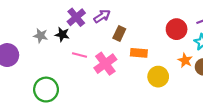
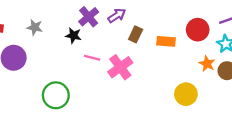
gray star: (41, 36) -> (35, 27), moved
orange rectangle: (139, 53) -> (166, 41), moved
yellow circle: (158, 77) -> (186, 94), moved

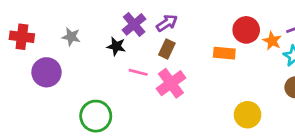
red circle: (198, 30) -> (246, 30), moved
brown rectangle: (136, 34) -> (167, 49), moved
orange star: (207, 64) -> (272, 41), moved

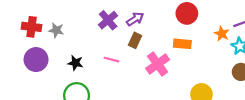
red circle: (246, 30) -> (187, 13), moved
red cross: (22, 37) -> (32, 27), moved
black star: (116, 46) -> (75, 63), moved
pink cross: (171, 83) -> (158, 64), moved

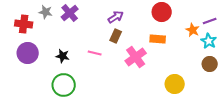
purple cross: (108, 20) -> (70, 13), moved
gray star: (56, 30) -> (46, 12), moved

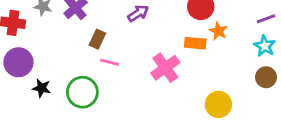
orange star: (193, 30) -> (218, 31), moved
brown rectangle: (116, 36) -> (97, 39), moved
black star: (63, 56) -> (42, 88), moved
green circle: (64, 85) -> (82, 92), moved

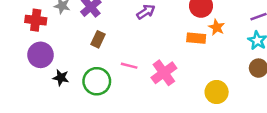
brown rectangle: (97, 39) -> (98, 39), moved
pink line: (110, 62) -> (129, 66), moved
pink cross: (165, 68) -> (164, 73), moved

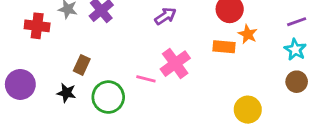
brown rectangle: (98, 39) -> (82, 65), moved
purple circle: (40, 55) -> (20, 84), moved
pink cross: (164, 73) -> (175, 64), moved

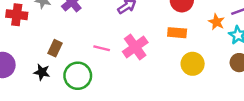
orange star: (248, 34) -> (217, 22), moved
pink line: (146, 79) -> (102, 48), moved
yellow circle: (248, 110) -> (193, 64), moved

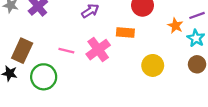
orange rectangle: (177, 33) -> (125, 32), moved
brown rectangle: (55, 48) -> (22, 51), size x1.5

